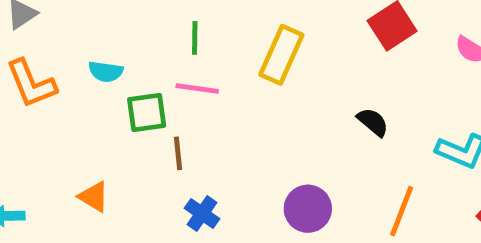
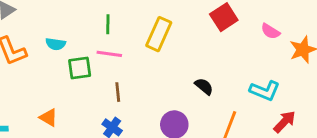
black semicircle: (373, 122) -> (204, 86), moved
brown line: (178, 153) -> (118, 92), moved

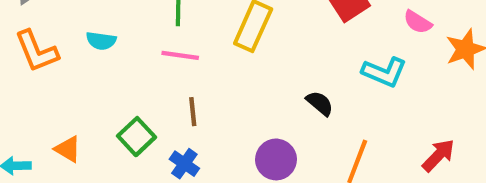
green square: (80, 68) -> (136, 137), moved, turned -35
cyan L-shape: (265, 91) -> (384, 72), moved
orange triangle: (49, 117) -> (68, 149), moved

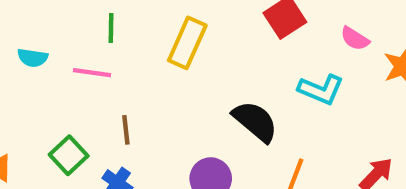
pink line: (180, 55) -> (92, 73), moved
black semicircle: (320, 103) -> (255, 121), size x1.6

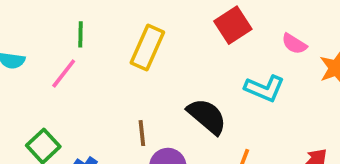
pink line: (92, 73) -> (64, 74), turned -60
brown line: (126, 130) -> (142, 133), moved

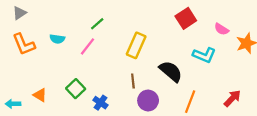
green line: (80, 34) -> (97, 24), turned 48
yellow rectangle: (147, 47) -> (136, 45), moved

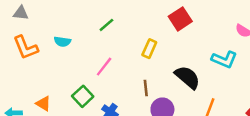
gray triangle: (19, 13) -> (21, 13), turned 40
red square: (186, 18) -> (180, 19), moved
yellow rectangle: (136, 45) -> (149, 49), size x0.7
pink line: (88, 46) -> (104, 67), moved

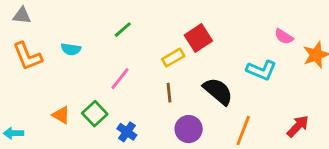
red square: (180, 19) -> (198, 38), moved
yellow rectangle: (149, 49) -> (173, 58), turned 36
brown line: (146, 88) -> (169, 93), moved
orange triangle: (43, 103) -> (61, 115), moved

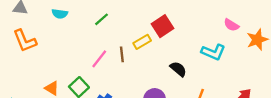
cyan semicircle: (71, 49) -> (60, 14), moved
black semicircle: (218, 91) -> (178, 69), size x0.7
brown line: (169, 93) -> (122, 54), moved

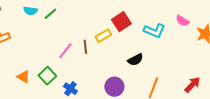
green line: (101, 19) -> (50, 14), moved
cyan L-shape: (213, 52) -> (154, 31), moved
black semicircle: (178, 69) -> (135, 60), turned 112

